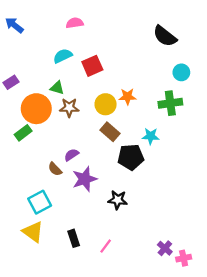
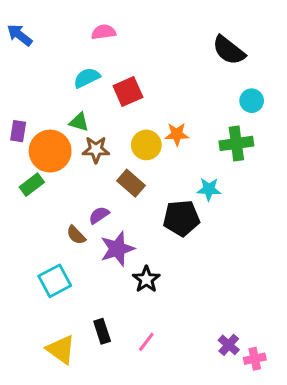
purple rectangle: (11, 82) -> (18, 131), moved, turned -48
brown rectangle: (110, 132) -> (131, 183), moved
black star: (118, 200) -> (146, 279), moved, turned 30
yellow triangle: (33, 232) -> (61, 350), moved

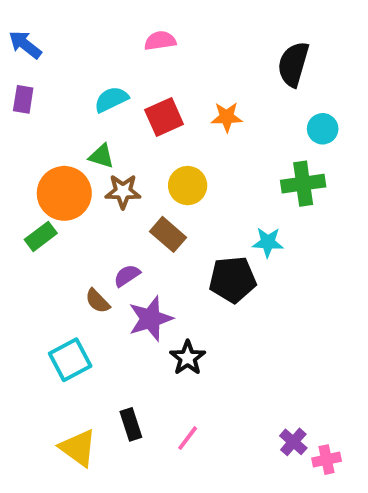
pink semicircle: (104, 32) -> (160, 41), moved
black semicircle: (229, 50) -> (293, 64), turned 68
purple rectangle: (18, 131) -> (23, 99), moved
orange star: (177, 134) -> (227, 117), moved

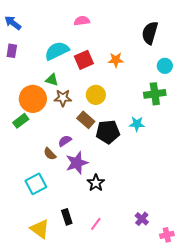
cyan semicircle: (111, 99) -> (57, 51), size x1.4
black pentagon: (233, 279) -> (108, 132), moved
purple cross: (293, 442) -> (142, 219), moved

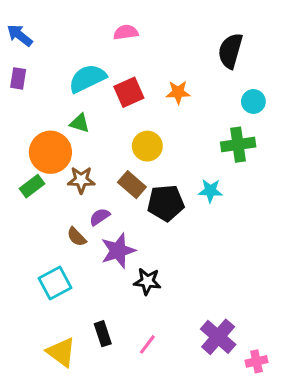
brown star: (63, 98) -> (81, 180), moved
black star: (96, 183) -> (147, 281), turned -30
purple cross: (142, 219) -> (218, 337), size x1.6

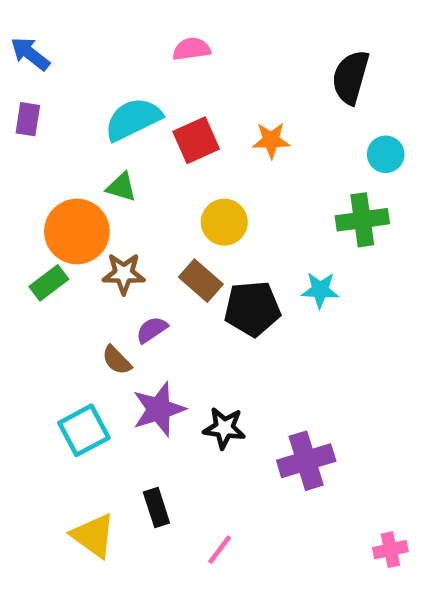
purple star: (118, 251) -> (159, 409), moved
purple cross: (218, 337) -> (306, 461), moved, turned 32
pink line: (147, 344) -> (220, 550), moved

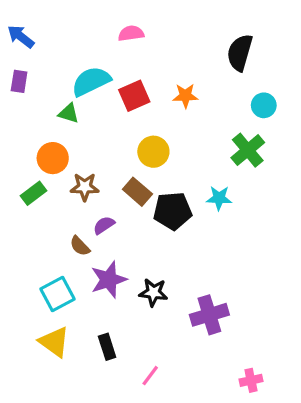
green triangle: (121, 187) -> (69, 113), moved
green cross: (362, 220) -> (248, 150), turned -32
orange circle: (77, 231) -> (53, 158), size x0.7
yellow triangle: (93, 536) -> (54, 342), moved
pink cross: (390, 550) -> (251, 380), moved

